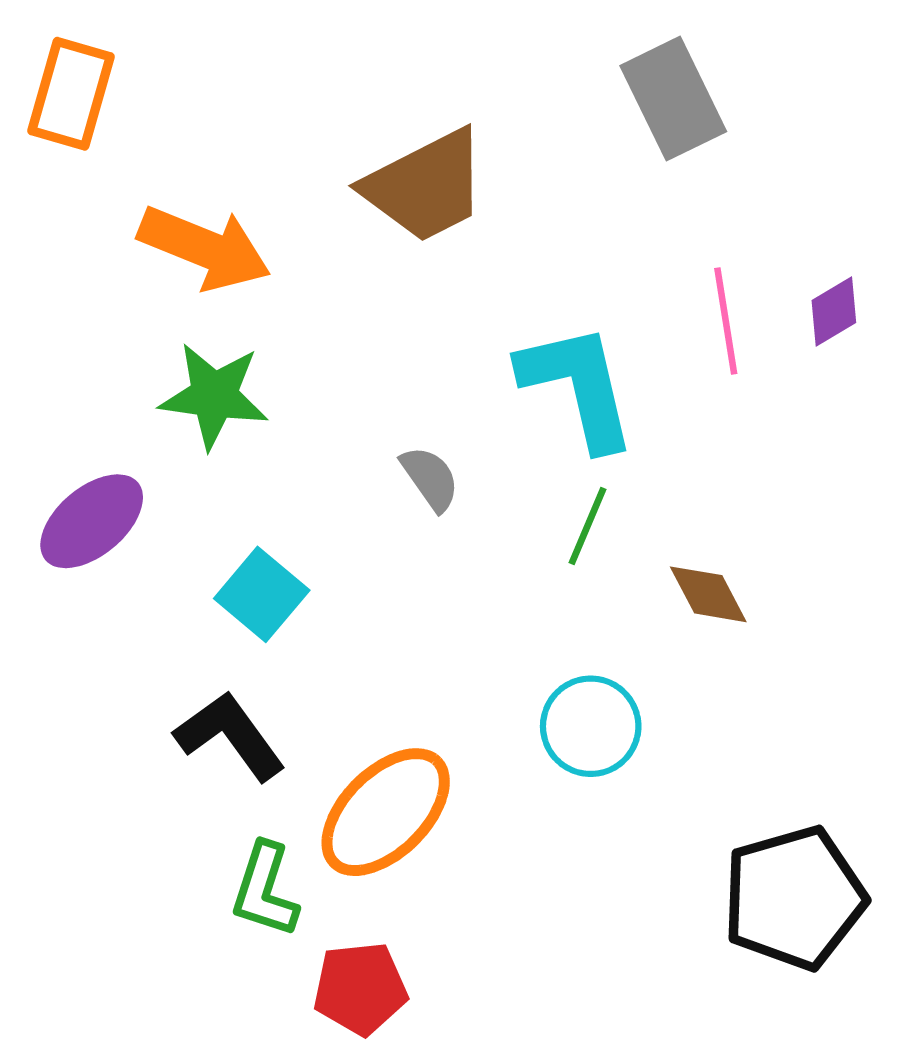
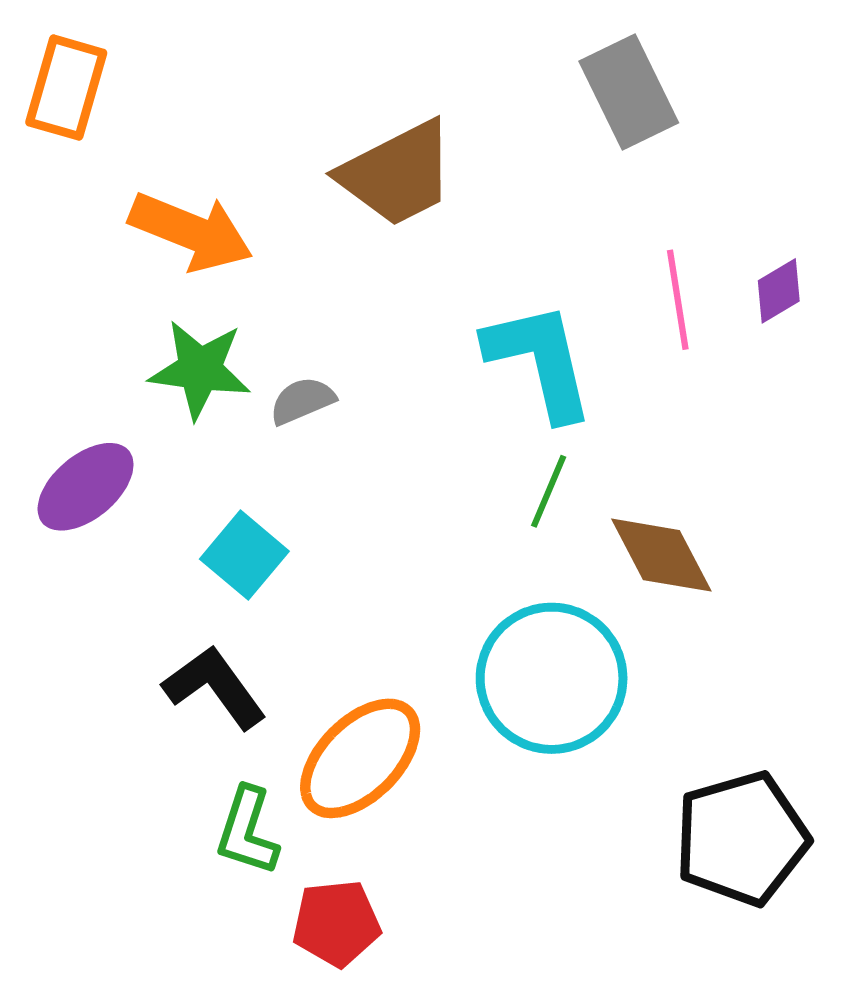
gray semicircle: (430, 478) -> (302, 401), moved, turned -78
brown diamond: (708, 594) -> (661, 555), size x1.4
cyan circle: (591, 726) -> (552, 678), size x1.6

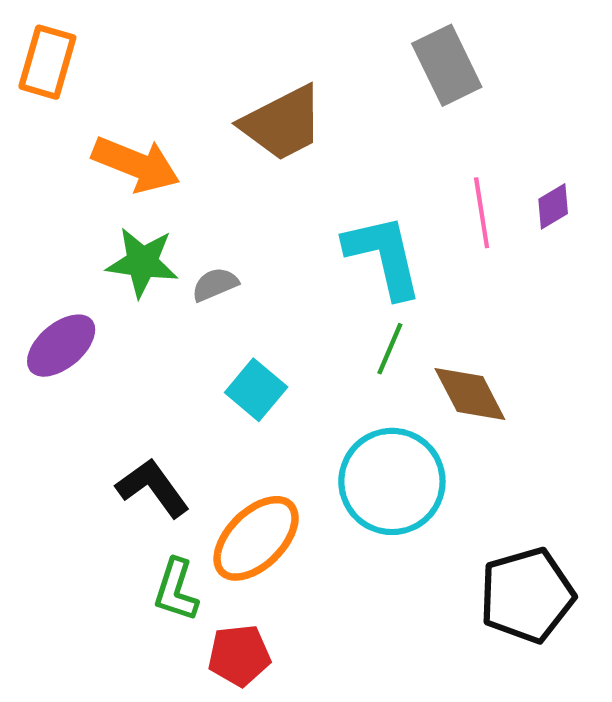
cyan square: (244, 555) -> (256, 390), moved

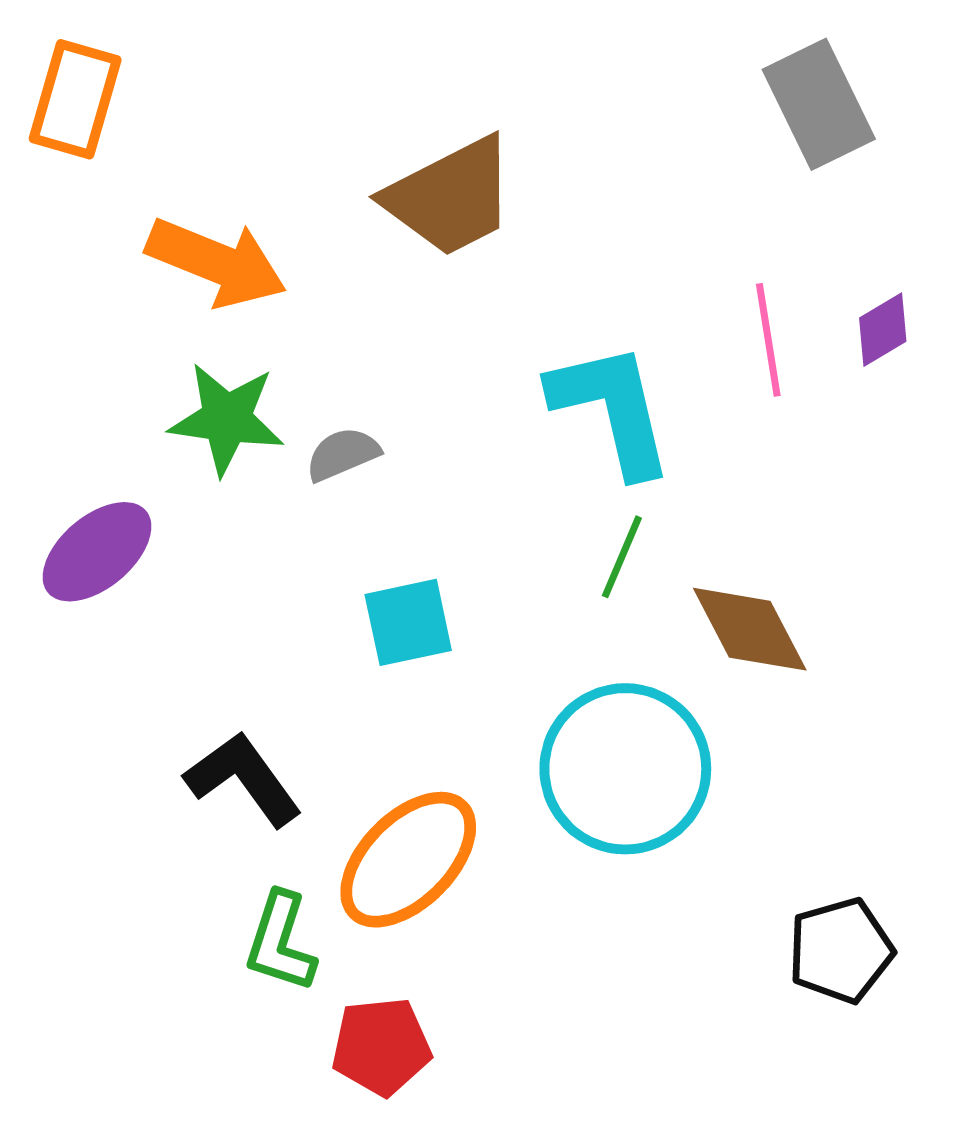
gray rectangle: (447, 65) -> (819, 104), moved
cyan square: (256, 390) -> (408, 622), turned 38
black pentagon: (527, 595) -> (841, 950), size x0.7

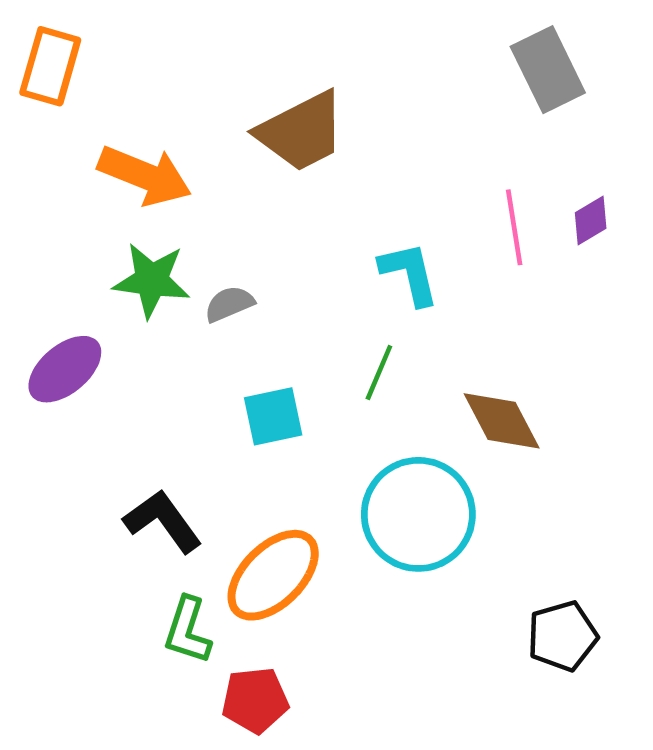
cyan L-shape: (612, 409) -> (409, 273), size x0.7
green line: (622, 557) -> (379, 373), moved

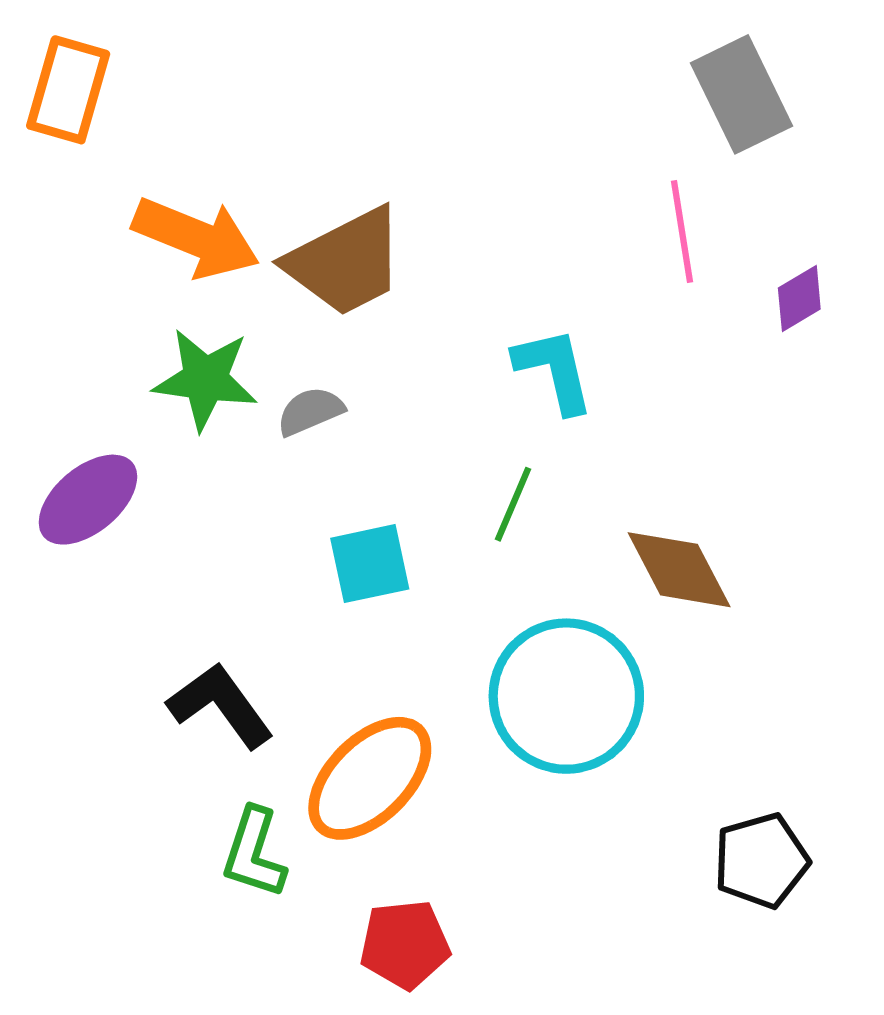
brown trapezoid: (301, 132) -> (345, 262), moved
pink line: (514, 227) -> (682, 231), moved
red pentagon: (255, 700) -> (405, 944), moved

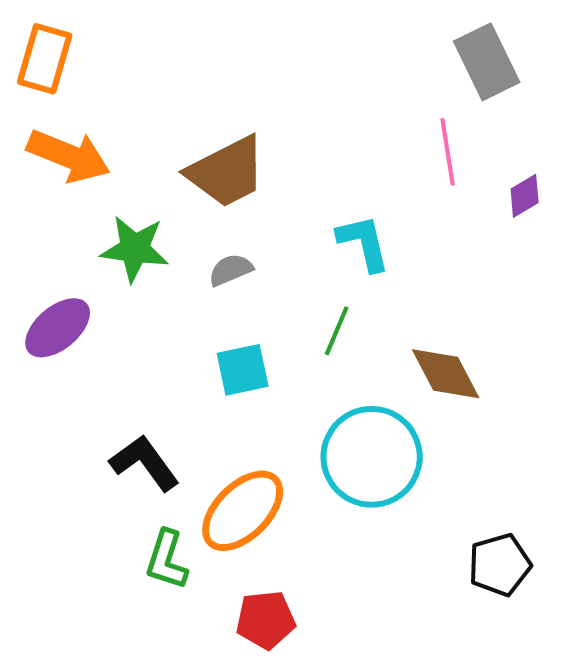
orange arrow: (196, 238) -> (69, 156), moved
gray semicircle: (310, 411) -> (231, 270), moved

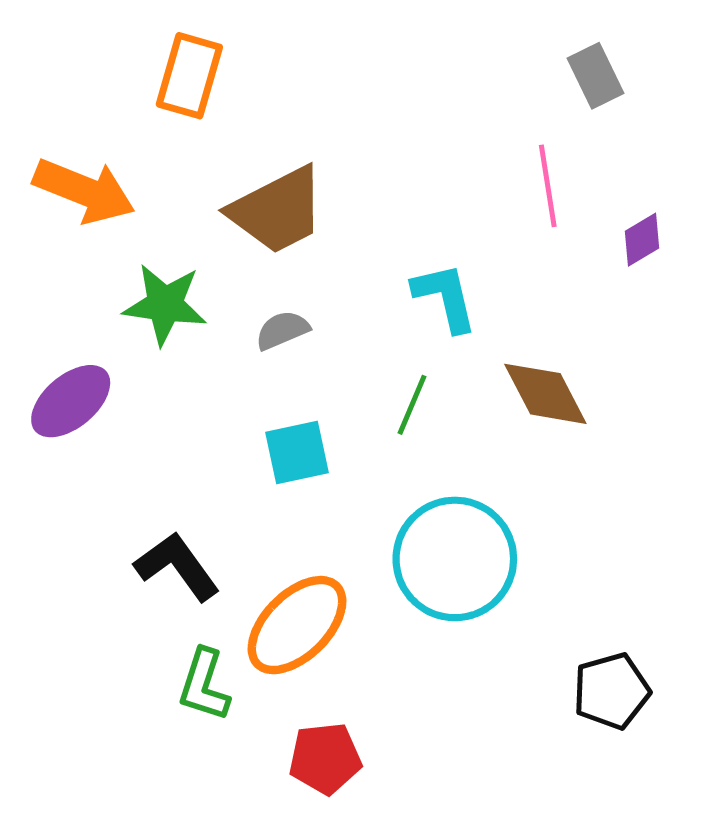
orange rectangle: (45, 59) -> (189, 76), moved
gray rectangle: (487, 62) -> (596, 76), size x0.7
brown diamond: (446, 374) -> (545, 394), moved

